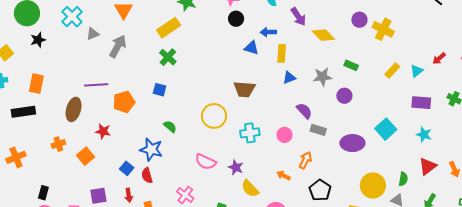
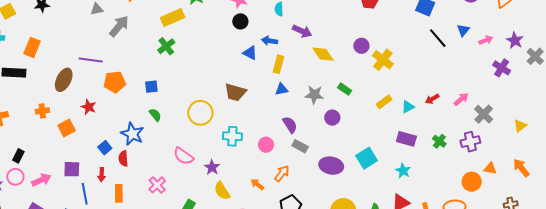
purple arrow: (298, 17) -> (302, 31), turned -42
blue square: (160, 90) -> (151, 87), moved, turned -32

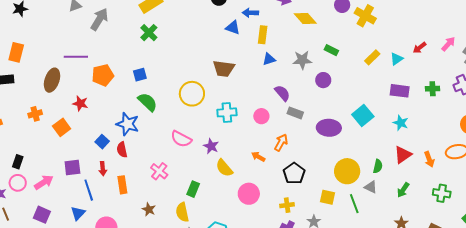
green semicircle: (155, 115) -> (148, 102), size x1.5
green cross: (439, 141) -> (433, 89), turned -32

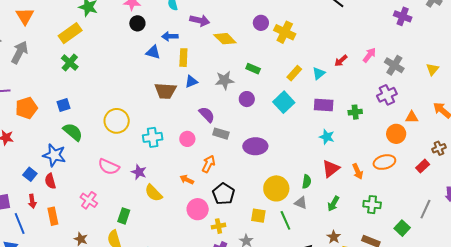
brown trapezoid: (224, 69) -> (165, 91), moved
green cross: (433, 89) -> (355, 112), moved
cyan square: (363, 115) -> (284, 102), moved
pink circle: (249, 194) -> (198, 209), moved

